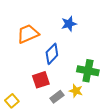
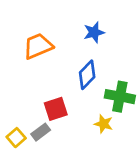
blue diamond: (52, 54) -> (87, 75), moved
gray rectangle: (57, 97) -> (41, 132), moved

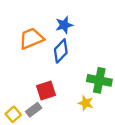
blue star: (94, 32) -> (64, 25), moved
blue diamond: (87, 75) -> (61, 51), moved

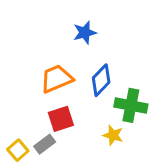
orange trapezoid: (31, 38) -> (57, 79), moved
blue diamond: (61, 51) -> (101, 80), moved

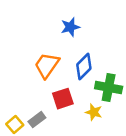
orange trapezoid: (57, 79) -> (47, 65), turned -32
red square: (61, 119) -> (63, 99), moved

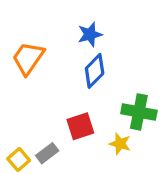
orange trapezoid: (47, 65) -> (28, 58), moved
blue diamond: (84, 67) -> (95, 71), moved

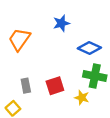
blue diamond: (95, 71) -> (89, 48), moved, turned 70
gray rectangle: (47, 153) -> (26, 86), moved, turned -64

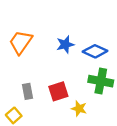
blue star: (61, 23) -> (65, 44), moved
yellow star: (82, 98) -> (79, 109), moved

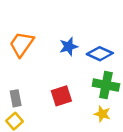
gray rectangle: (27, 91) -> (16, 98), moved
yellow star: (79, 109) -> (102, 114), moved

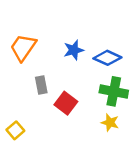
red square: (61, 96) -> (66, 103), turned -35
gray rectangle: (16, 98) -> (41, 85), moved

